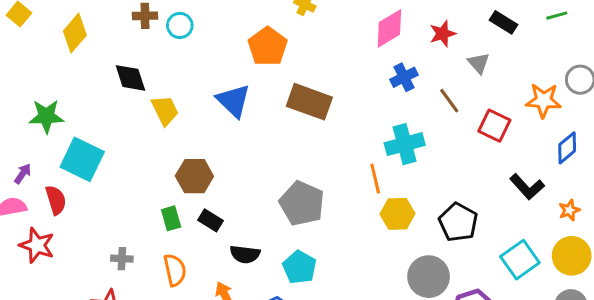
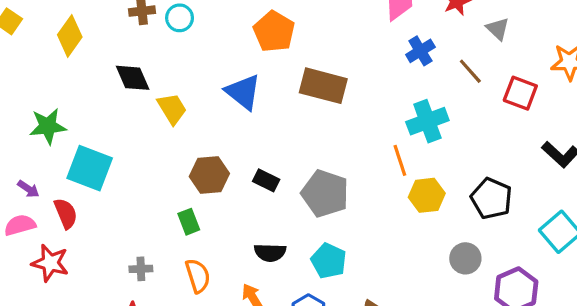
purple arrow: (23, 174) -> (28, 189), turned 95
black rectangle: (211, 220) -> (266, 180), moved
gray circle: (429, 277) -> (465, 258), size x0.7

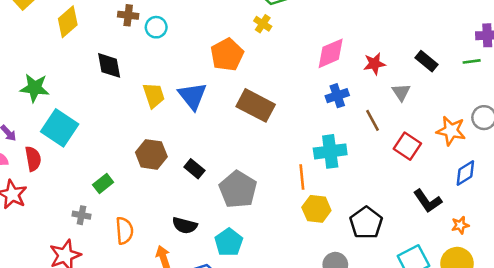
yellow trapezoid: (172, 109) -> (154, 95), moved
green rectangle: (189, 222) -> (103, 183), moved, turned 60

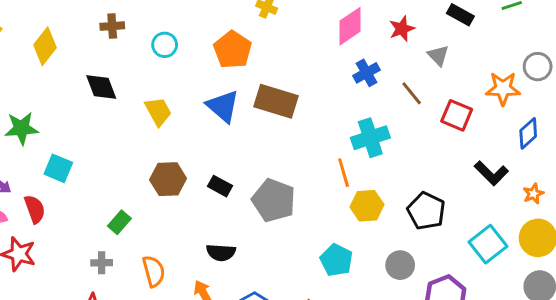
cyan circle: (156, 27) -> (165, 45), moved
blue triangle: (192, 96) -> (223, 106), moved
cyan square: (60, 128) -> (58, 168), size x0.7
cyan pentagon: (229, 242) -> (336, 260), moved

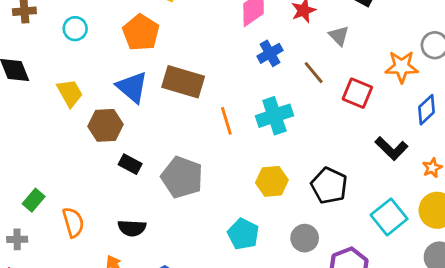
orange line: (344, 173) -> (226, 121), moved
brown hexagon: (168, 179) -> (106, 125), moved
orange semicircle: (154, 271) -> (73, 222), moved

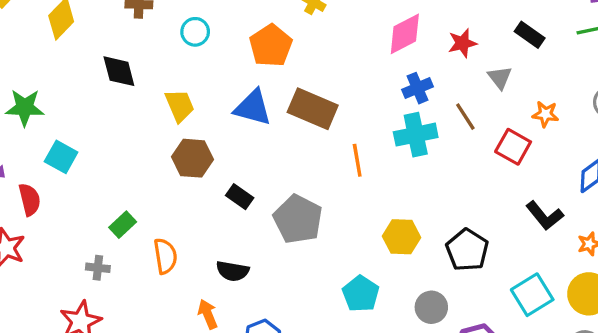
orange star: (402, 67) -> (545, 114), moved, size x0.7
blue triangle: (132, 87) -> (253, 108), turned -32
cyan cross: (274, 116) -> (416, 135), moved
brown hexagon: (106, 125) -> (193, 158), moved

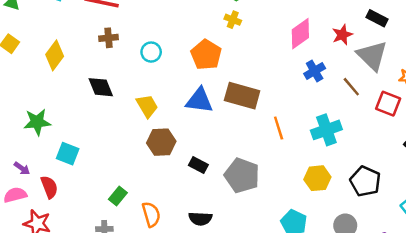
black rectangle: (530, 35) -> (377, 18), moved
gray triangle: (500, 77) -> (372, 56), size x1.8
cyan cross: (416, 135) -> (326, 130), moved

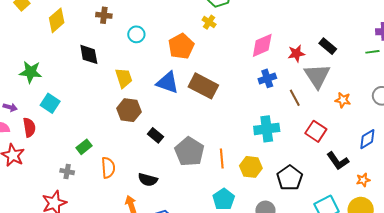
red square: (388, 104) -> (316, 131), moved
orange line: (279, 128) -> (222, 159), moved
purple arrow: (22, 168) -> (10, 107), turned -32

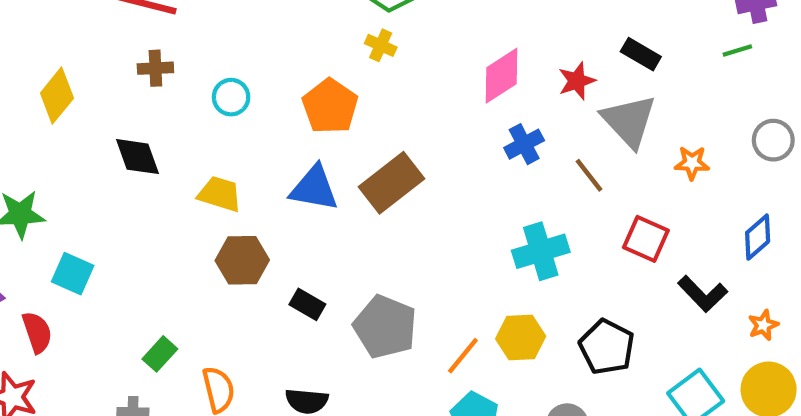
yellow trapezoid: (124, 78) -> (220, 194), turned -45
brown rectangle: (203, 86) -> (391, 183), turned -56
orange line: (222, 159) -> (463, 356), moved, turned 54

